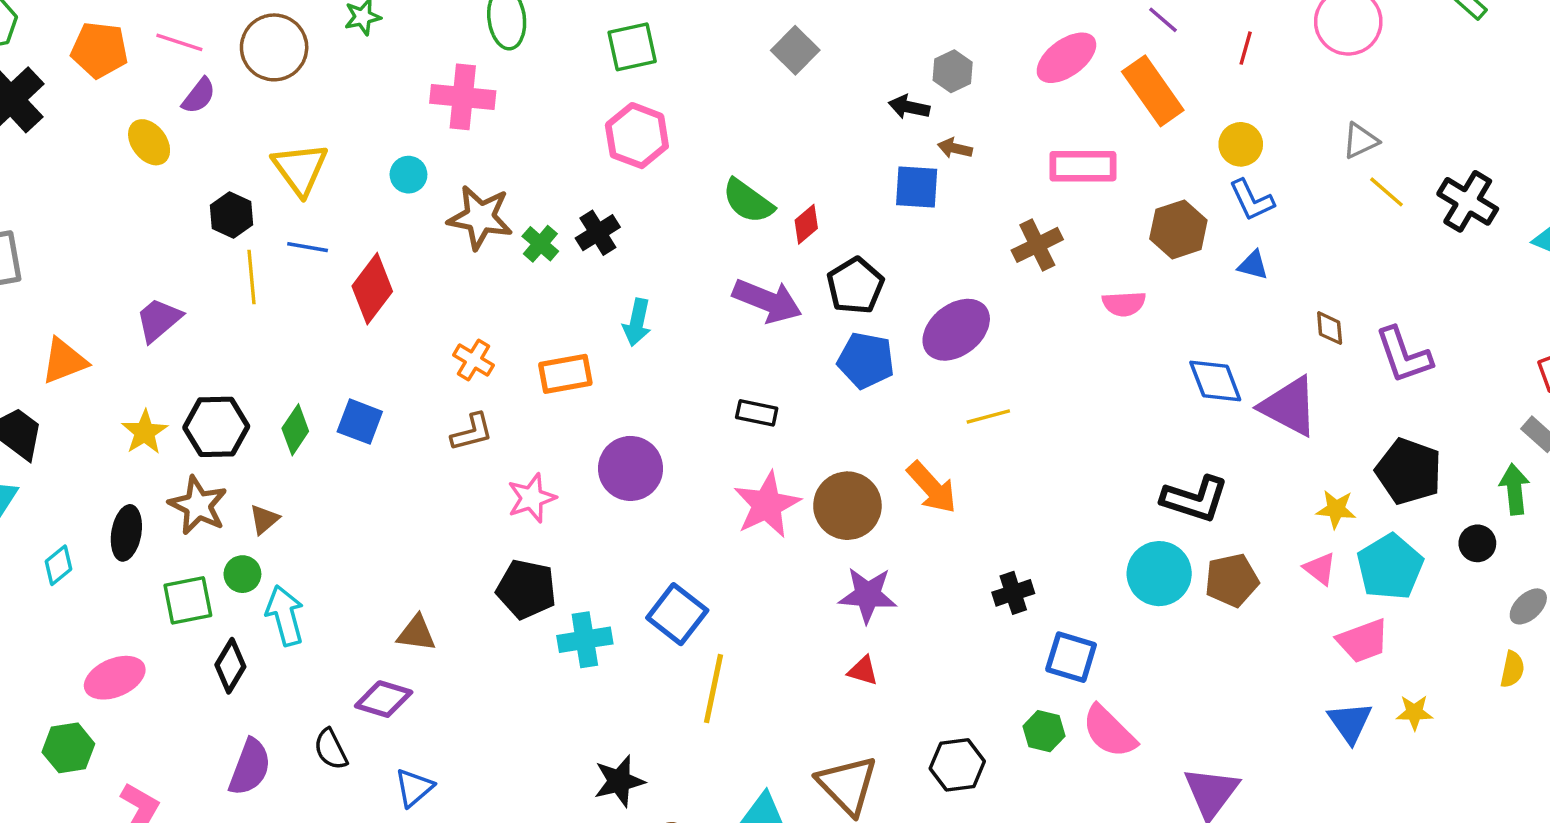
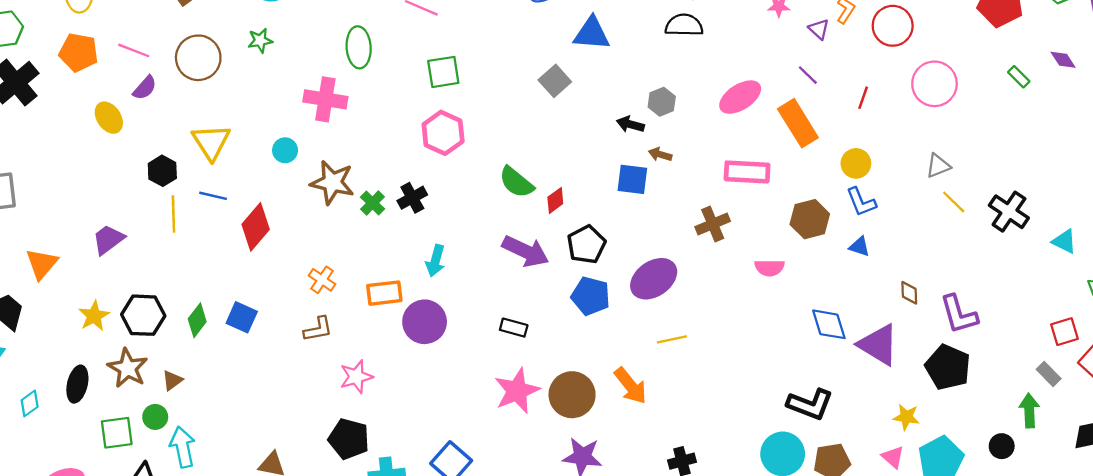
orange triangle: (64, 361) -> (42, 264), turned -32
purple circle: (631, 468) -> (425, 322), moved
black pentagon: (1409, 471) -> (948, 367), moved

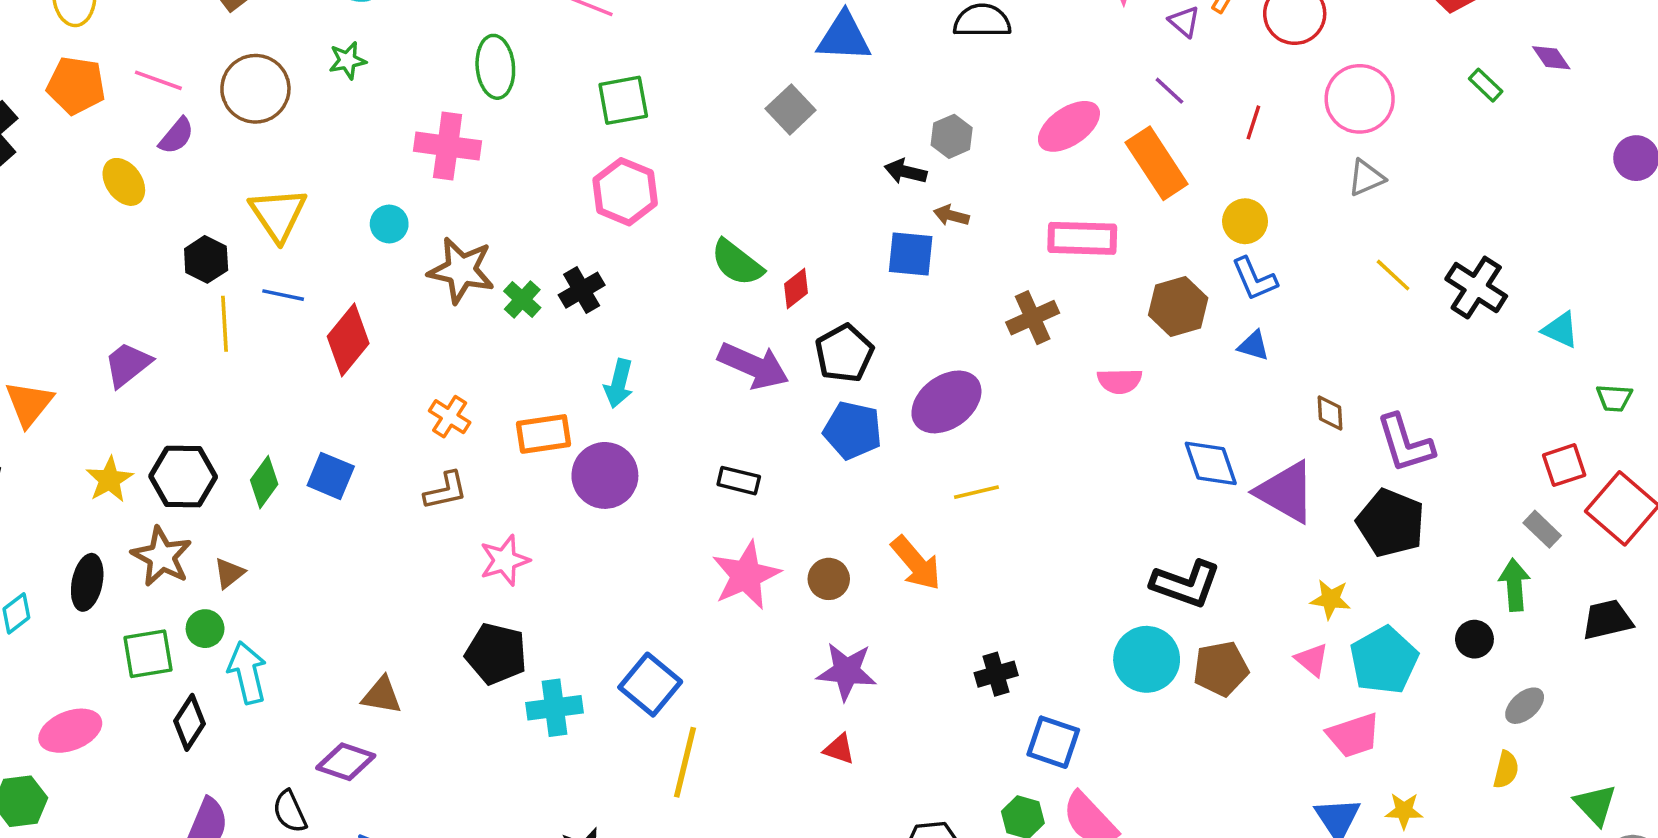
gray triangle: (938, 166) -> (1366, 178), moved
brown circle: (572, 395) -> (829, 579), size x0.6

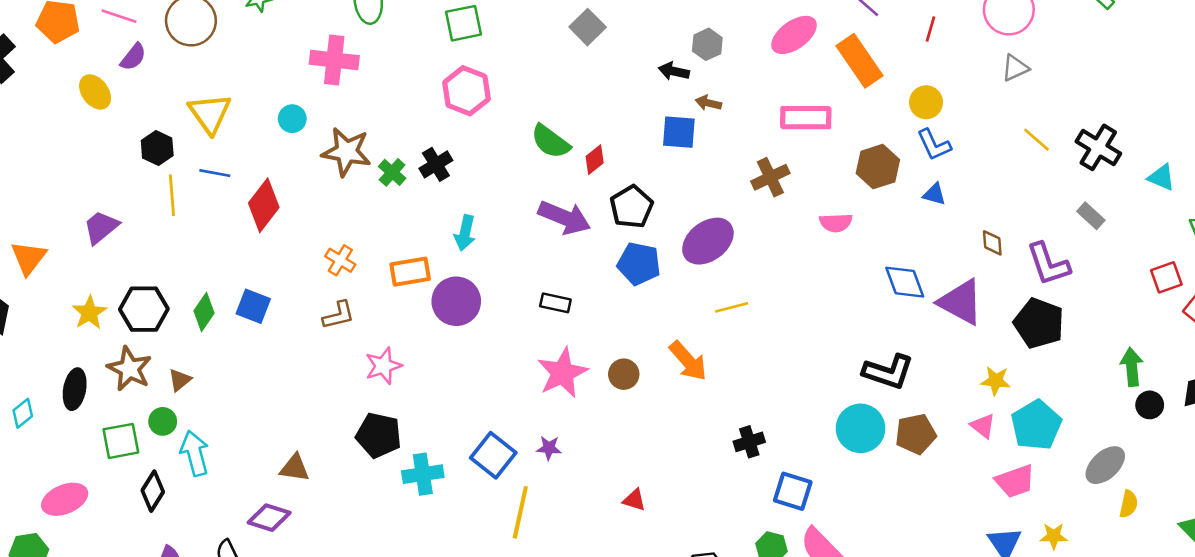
gray rectangle: (1542, 529) -> (1091, 216), moved
black circle: (1474, 639) -> (1150, 405), moved
purple star: (847, 671) -> (549, 448), moved, size x0.6
gray ellipse: (1525, 706) -> (1105, 465), moved, size x1.4

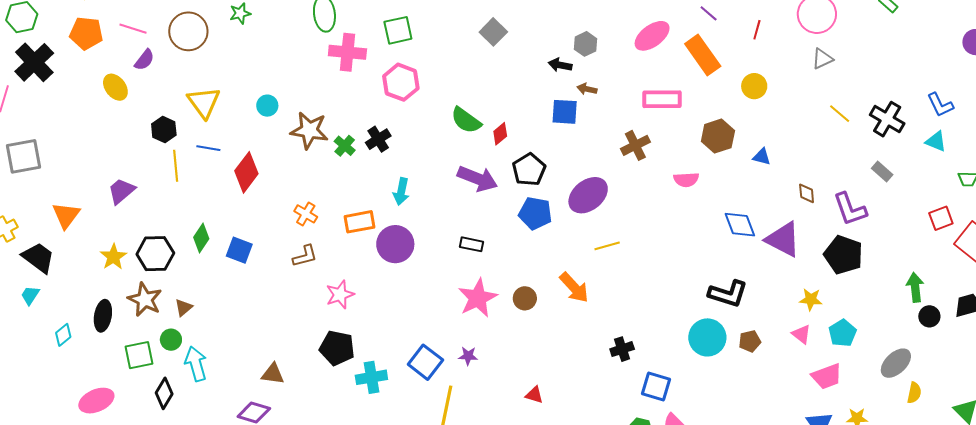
pink cross: (334, 60) -> (347, 52), moved
blue L-shape: (934, 145) -> (940, 105), moved
green diamond: (204, 312) -> (201, 238), moved
cyan pentagon: (1036, 425) -> (842, 333), size x0.7
brown pentagon: (916, 434) -> (750, 341), size x0.7

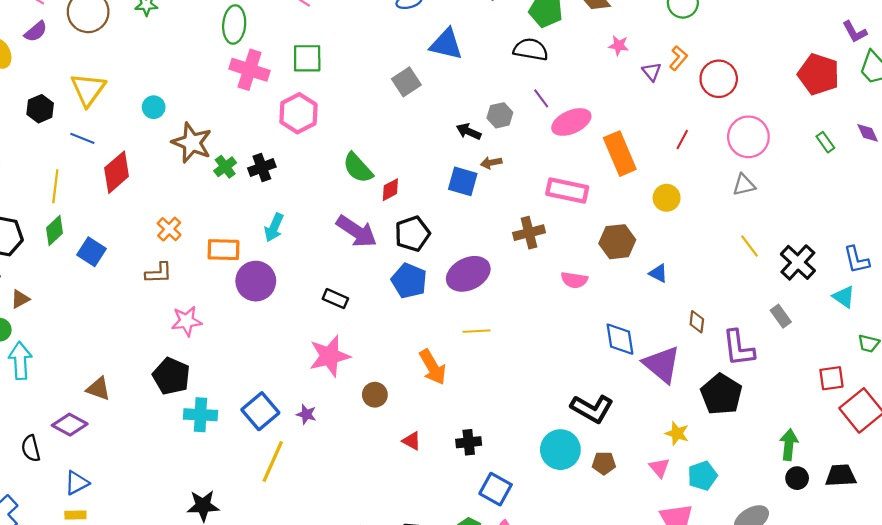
purple line: (709, 13) -> (541, 98), moved
brown arrow: (587, 89) -> (491, 163), turned -36
yellow line: (176, 166) -> (55, 186), moved
brown circle: (525, 298) -> (375, 395), moved
red triangle: (534, 395) -> (412, 441), moved

